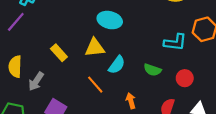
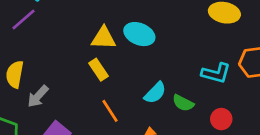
yellow triangle: (95, 48) -> (104, 38), moved
yellow rectangle: (59, 53) -> (98, 70), moved
cyan semicircle: (117, 65) -> (155, 93), moved

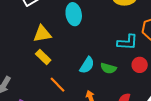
cyan ellipse: (139, 34) -> (74, 14), moved, turned 70
red circle: (221, 119) -> (140, 65), moved

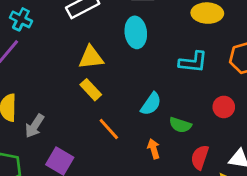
cyan L-shape: (127, 42) -> (193, 62), moved
green semicircle: (108, 68) -> (180, 125), moved

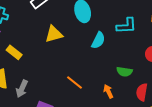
yellow rectangle: (91, 90) -> (14, 52), moved
cyan semicircle: (151, 104) -> (98, 40), moved

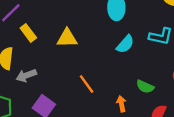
yellow triangle: (54, 34) -> (67, 38), moved
gray arrow: (22, 89) -> (26, 75), turned 30

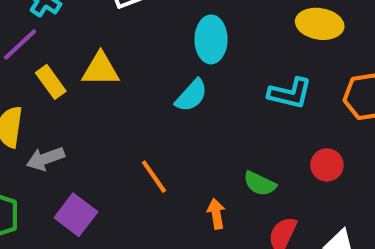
yellow triangle: (67, 38) -> (101, 69), moved
cyan semicircle: (125, 44) -> (191, 96), moved

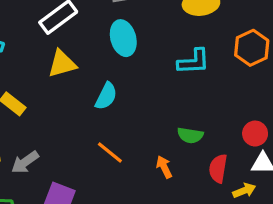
yellow triangle: (101, 69) -> (62, 64), moved
cyan semicircle: (191, 96) -> (106, 96), moved
red circle: (327, 165) -> (255, 134), moved

